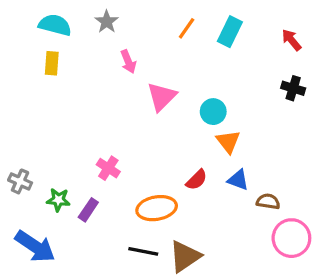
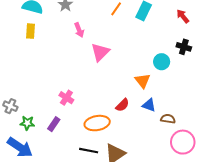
cyan circle: (213, 112) -> (162, 62), moved
green star: (58, 200) -> (27, 123), moved

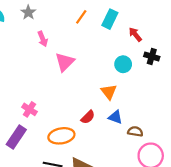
red arrow: (183, 16) -> (135, 34), moved
cyan circle: (162, 62) -> (123, 64), moved
purple rectangle: (54, 124) -> (16, 137), size x1.5

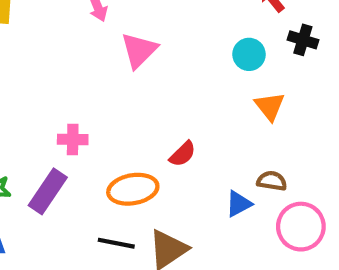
orange triangle: (109, 92) -> (270, 106), moved
pink cross: (29, 109) -> (73, 139), turned -32
blue triangle: (115, 117) -> (239, 204), moved, turned -48

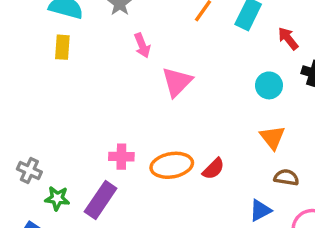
orange triangle: (270, 106) -> (272, 137), moved
brown semicircle: (272, 181) -> (286, 177), moved
orange ellipse: (133, 189) -> (172, 165), moved

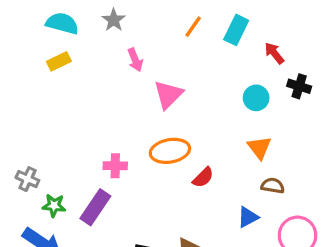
yellow rectangle: (62, 47) -> (59, 61), turned 60
orange ellipse: (172, 165) -> (170, 151), moved

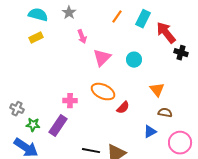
red arrow: (274, 53) -> (166, 33), size x1.6
cyan circle: (256, 98) -> (134, 60), moved
orange ellipse: (170, 151) -> (103, 92), turned 35

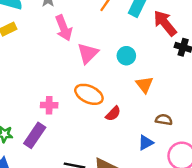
pink arrow: (82, 37) -> (64, 28), size x1.5
orange triangle: (157, 90) -> (144, 85), moved

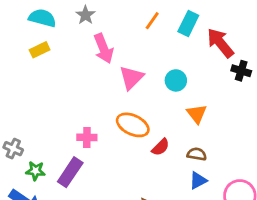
brown semicircle: (164, 120) -> (197, 154), moved

